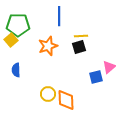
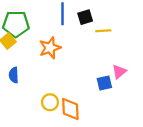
yellow line: (81, 36) -> (103, 31), moved
black square: (79, 47) -> (85, 17), moved

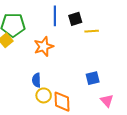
pink triangle: (119, 72) -> (107, 101), moved, turned -32
blue semicircle: (14, 75) -> (36, 80), moved

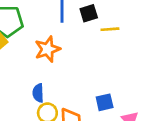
blue square: (93, 78) -> (105, 102), moved

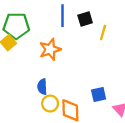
yellow line: (110, 29) -> (103, 33), turned -70

